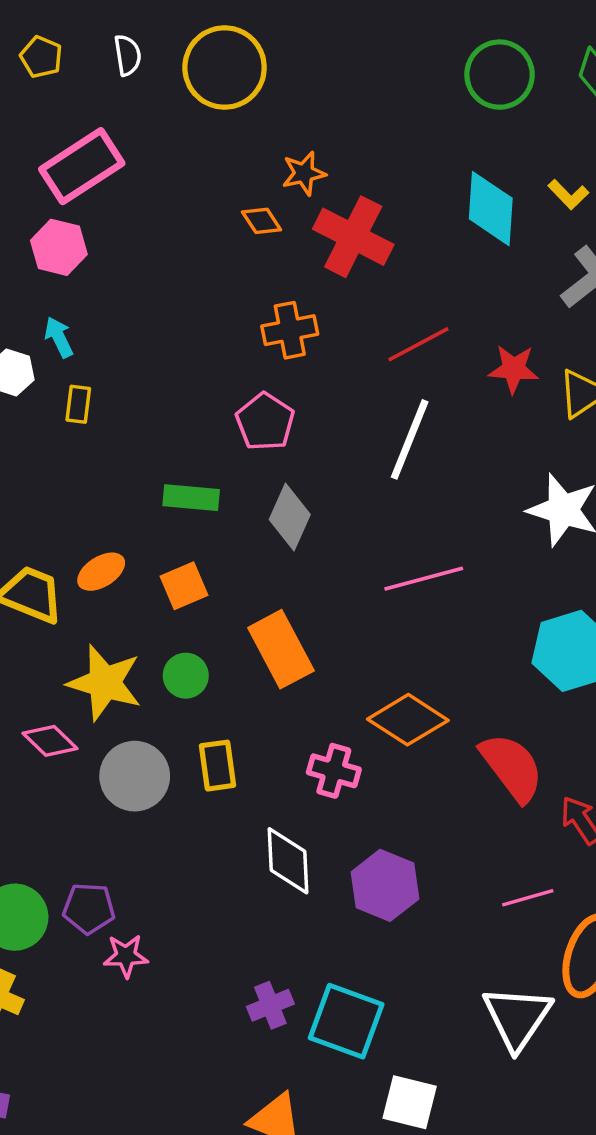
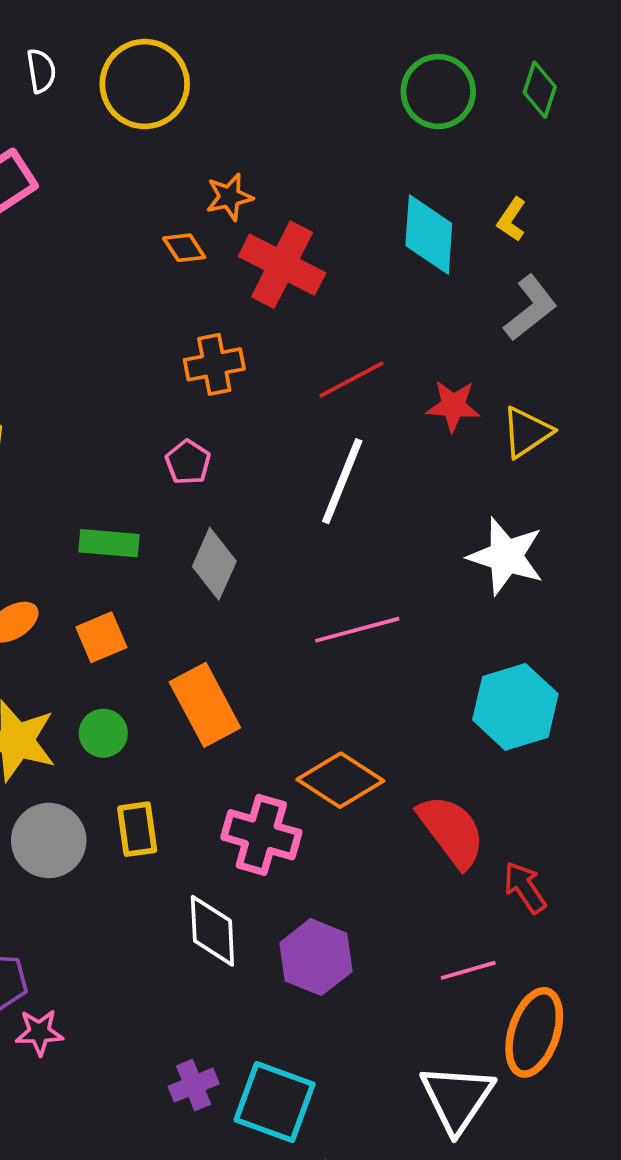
yellow L-shape: (568, 194) -> (512, 219), turned 78
pink pentagon: (265, 422) -> (188, 462), size x0.7
pink cross: (334, 771) -> (261, 835), size x1.4

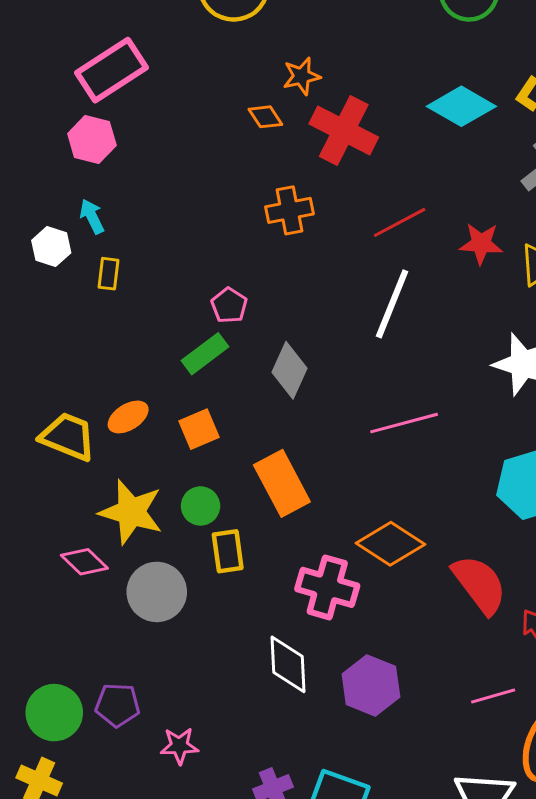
cyan diamond: (429, 235) -> (461, 106), turned -64
pink pentagon: (188, 462) -> (229, 305), moved
green rectangle: (109, 543) -> (205, 354), turned -42
yellow rectangle: (137, 829) -> (228, 551), moved
pink star: (39, 1032) -> (179, 746), moved

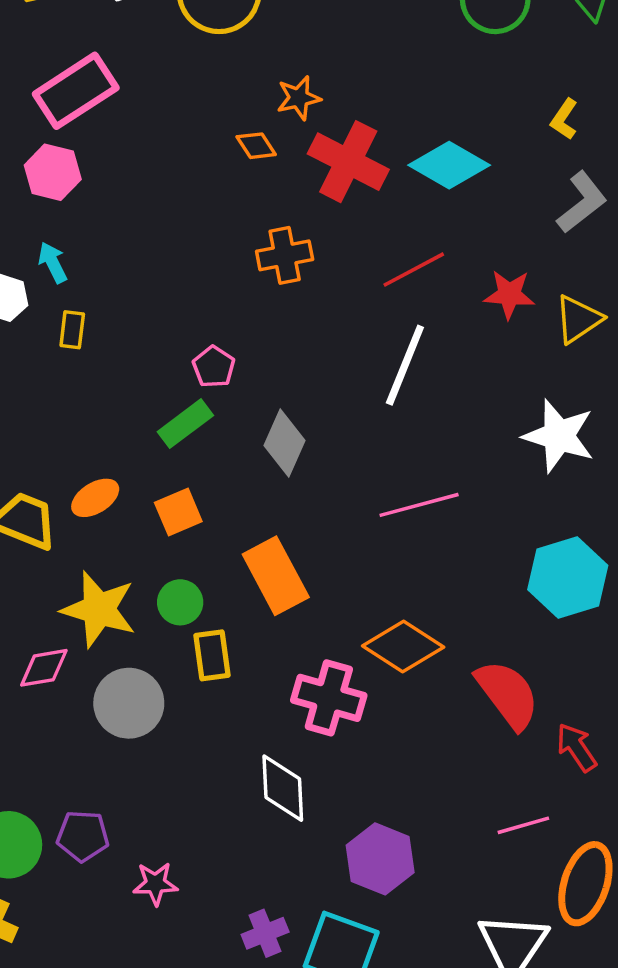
cyan diamond: (461, 106) -> (449, 165), moved
pink diamond: (84, 562) -> (44, 668), turned -54
purple hexagon: (371, 685) -> (380, 859), moved

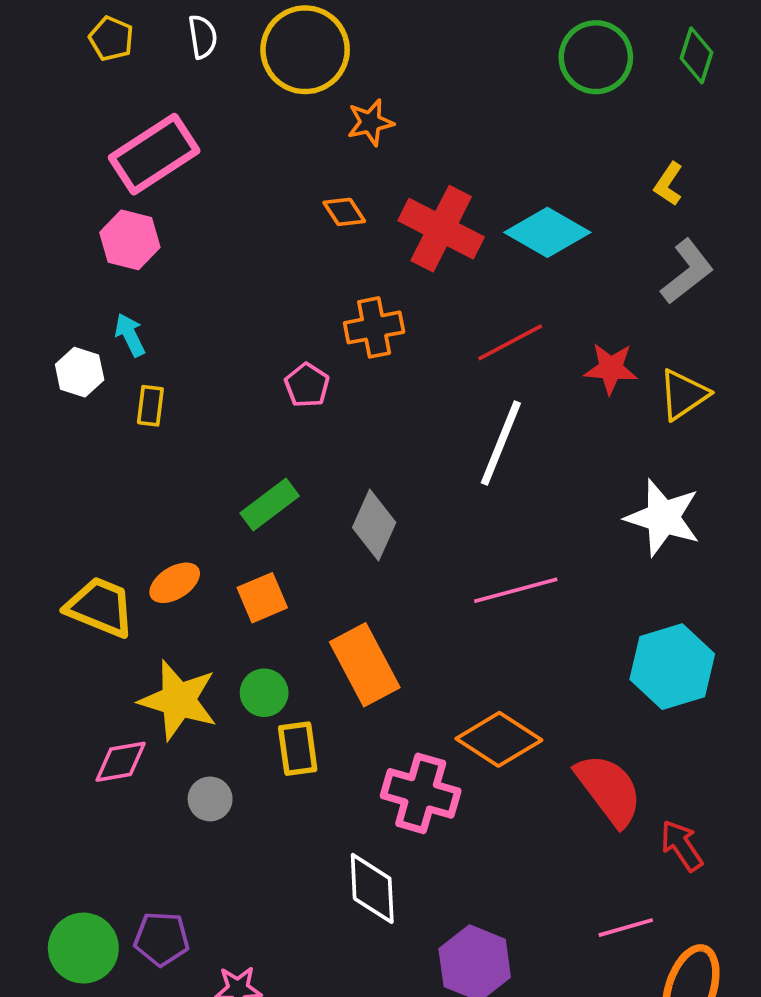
orange star: (299, 98) -> (370, 122), moved
pink pentagon: (214, 367) -> (307, 385), moved
gray circle: (129, 703) -> (210, 799), size x0.6

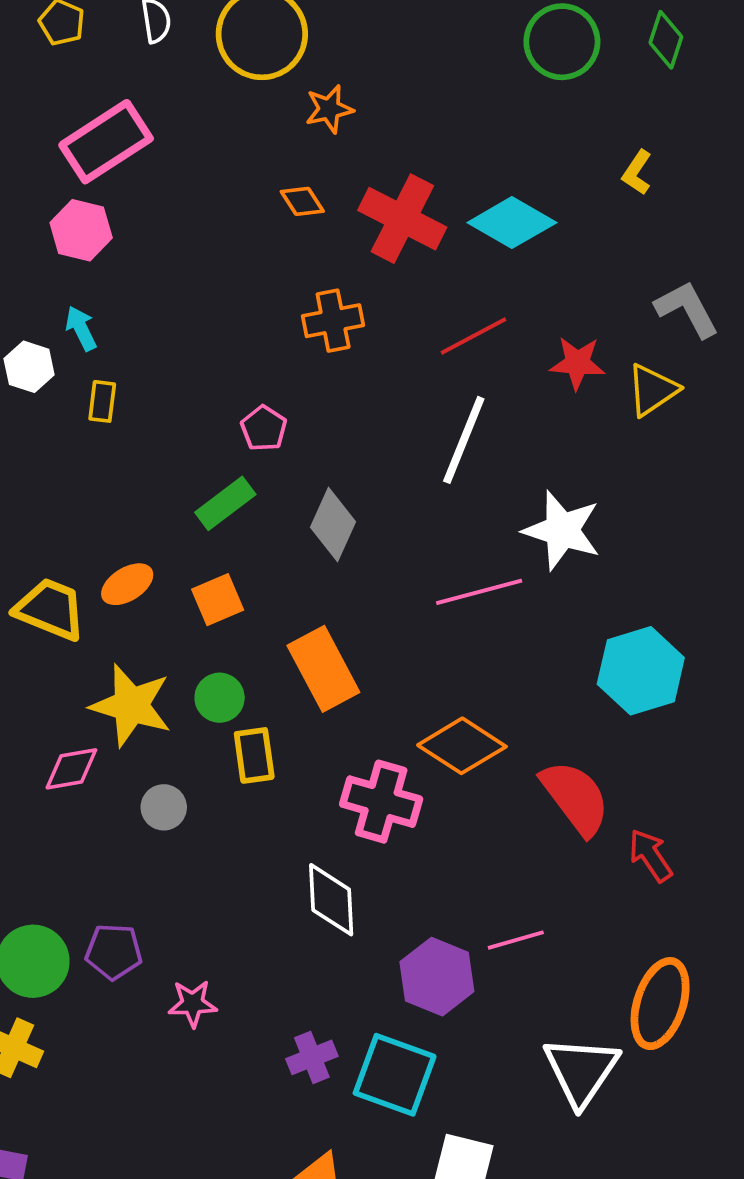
gray L-shape: (687, 272) -> (687, 309), moved, turned -80
pink pentagon: (307, 385) -> (264, 428), moved
white star: (663, 518) -> (562, 530), moved
pink line: (626, 928) -> (516, 940), moved

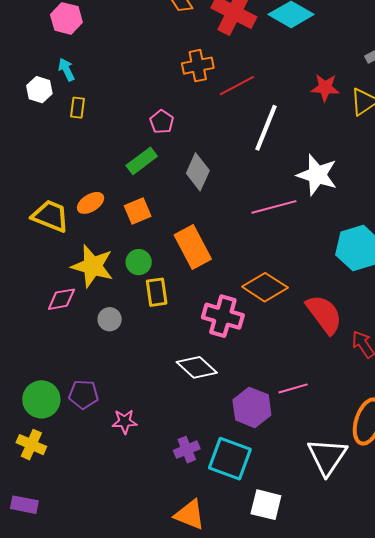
red line: (473, 336) -> (237, 86), moved
white diamond: (331, 900) -> (197, 367), turned -45

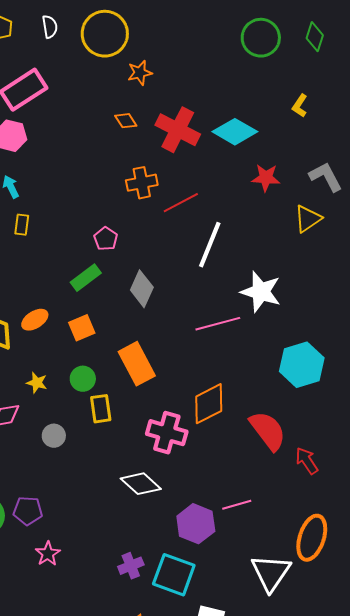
red star: (325, 88) -> (266, 178), moved
yellow star: (93, 266) -> (37, 383), size x0.5
orange diamond: (265, 287) -> (209, 404), turned -60
pink star: (125, 421) -> (48, 554), moved, turned -30

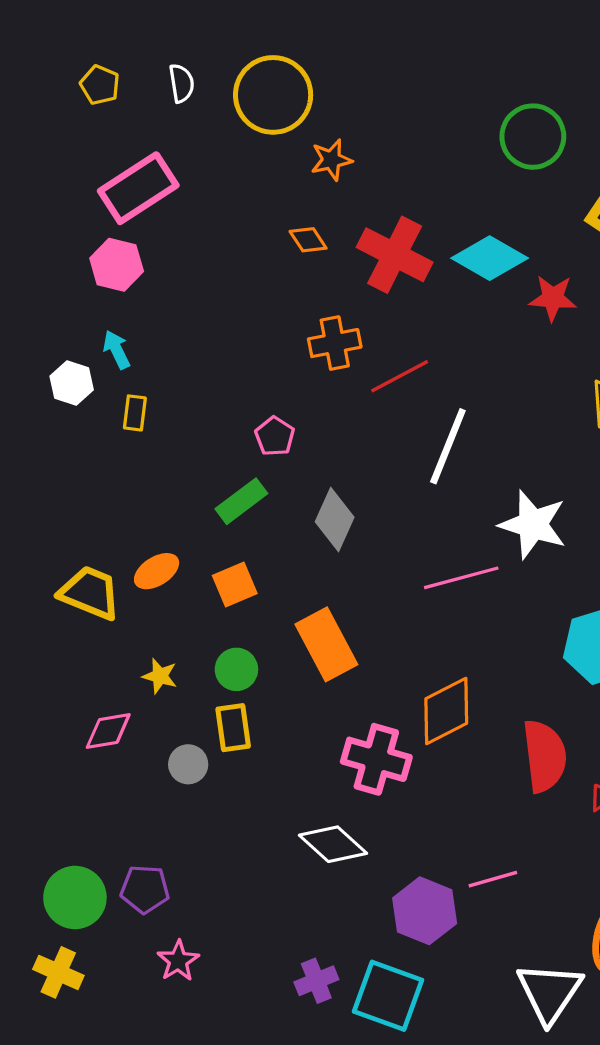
green circle: (261, 38) -> (533, 137), moved
red star: (266, 178) -> (553, 298), moved
yellow rectangle: (101, 409) -> (233, 728), moved
red semicircle: (268, 431) -> (544, 756), turned 30

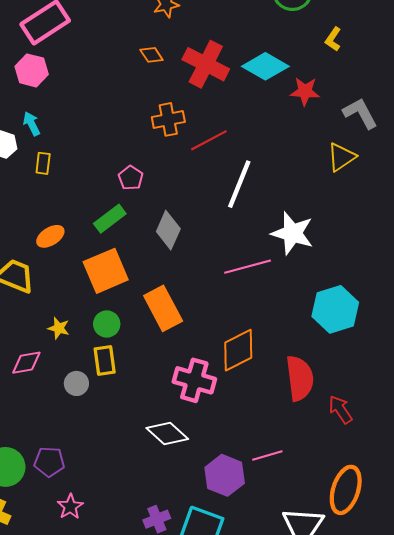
orange ellipse: (157, 571) -> (50, 236), moved
orange square: (235, 584) -> (106, 271), size x1.6

